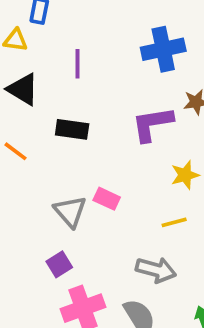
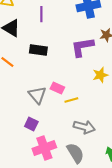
yellow line: (174, 222) -> (71, 100), moved
purple square: (59, 264) -> (31, 124), turned -32

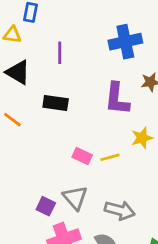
purple L-shape: (82, 47) -> (117, 99), turned -75
gray triangle: (37, 95) -> (75, 198), moved
yellow line: (71, 100) -> (110, 157), moved

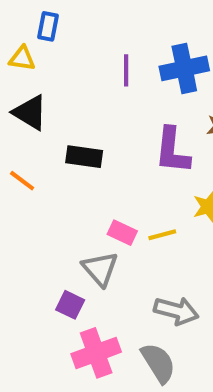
purple line: (60, 53) -> (126, 70), moved
gray triangle: (75, 198) -> (100, 269), moved

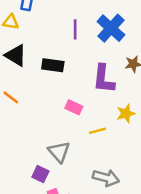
blue cross: (184, 68) -> (111, 28), turned -36
black rectangle: (84, 157) -> (53, 65), moved
pink rectangle: (122, 233) -> (74, 107), moved

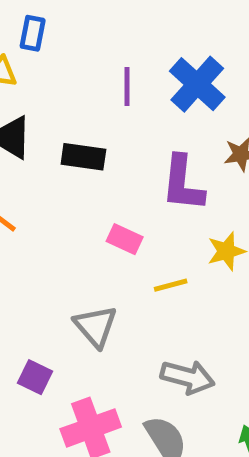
purple square: (40, 174) -> (35, 377), moved

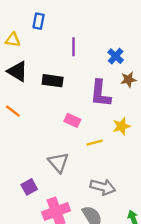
blue rectangle: (33, 33) -> (39, 21), moved
blue cross: (197, 84) -> (116, 56), moved, size x0.6
purple square: (35, 377) -> (29, 187), turned 35

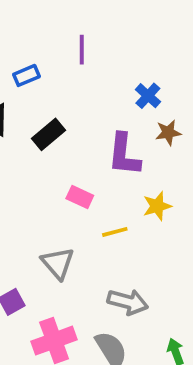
blue rectangle: (39, 21) -> (26, 75), moved, turned 56
purple line: (74, 47) -> (82, 50), moved
black rectangle: (53, 81) -> (49, 134), turned -48

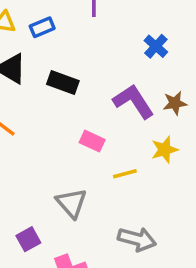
brown star: (168, 133) -> (175, 103), moved
black rectangle: (49, 134) -> (63, 82), turned 60
purple L-shape: (124, 155) -> (134, 101), turned 141

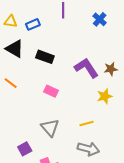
blue cross: (156, 46) -> (100, 19), moved
pink rectangle: (92, 141) -> (51, 91), moved
yellow line: (125, 174) -> (86, 124), moved

